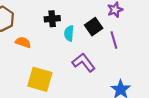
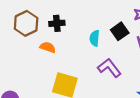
black cross: (52, 19) -> (57, 23), moved

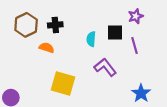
black square: (120, 31) -> (115, 32), turned 35

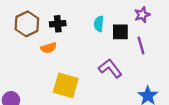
cyan semicircle: (91, 39) -> (99, 24), moved
orange semicircle: (47, 48) -> (49, 48), turned 144

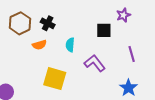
black cross: (58, 24) -> (48, 23), turned 32
cyan semicircle: (99, 24) -> (70, 45), moved
purple line: (141, 45) -> (132, 54), moved

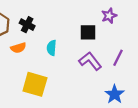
purple line: (132, 54) -> (118, 58), turned 42
purple L-shape: (95, 63) -> (90, 61), moved

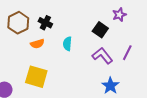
black square: (88, 32) -> (100, 30), turned 35
yellow square: (35, 84) -> (36, 77), moved
blue star: (115, 94) -> (110, 86), moved

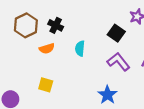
yellow square: (36, 77) -> (46, 85), size x0.6
blue star: (110, 86) -> (107, 95), moved

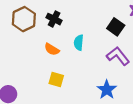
orange semicircle: (47, 48) -> (52, 49), moved, turned 48
yellow square: (46, 85) -> (56, 80), moved

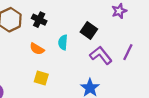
black square: (116, 27) -> (89, 30), moved

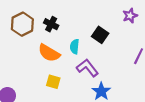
orange semicircle: (37, 49) -> (49, 53), size x1.5
purple L-shape: (101, 55) -> (87, 68), moved

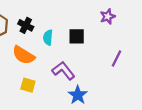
black square: (100, 35) -> (77, 36), turned -35
cyan semicircle: (75, 47) -> (48, 37), moved

